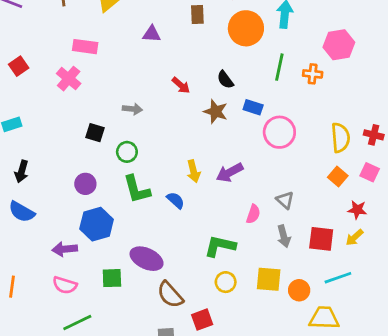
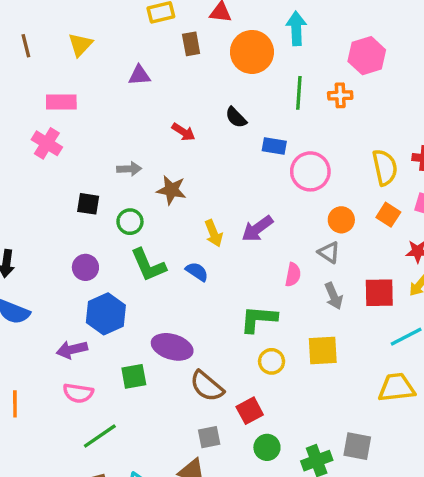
brown star: (216, 112) -> (171, 190), moved
orange circle: (299, 290) -> (341, 220), moved

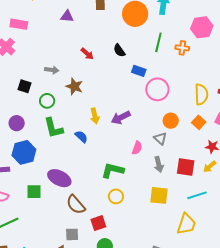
yellow square: (323, 350) -> (159, 195), moved
yellow trapezoid: (396, 388) -> (186, 224), turned 105

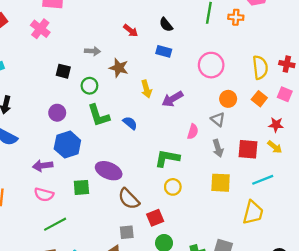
blue rectangle: (139, 71) -> (164, 51), moved
yellow arrow: (95, 116) -> (146, 89), moved
yellow arrow: (210, 167) -> (275, 147), turned -96

